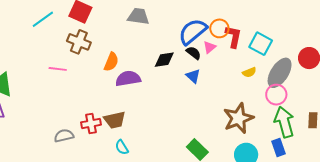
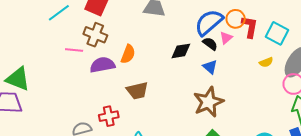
pink line: (58, 69) -> (74, 50), moved
purple semicircle: (128, 78) -> (102, 65), moved
brown star: (238, 118) -> (208, 102), moved
brown trapezoid: (115, 120) -> (137, 91), moved

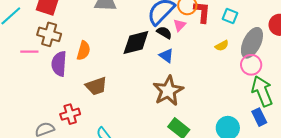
cyan square: (277, 33) -> (230, 16), size x0.7
black diamond: (181, 51) -> (136, 43), size x1.4
purple semicircle: (102, 65) -> (59, 64), turned -70

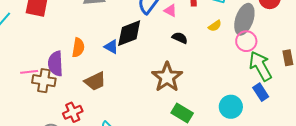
pink triangle: (180, 25) -> (170, 11), turned -40
black semicircle: (164, 33) -> (180, 38), moved
brown cross: (49, 34) -> (44, 81), moved
pink line: (29, 52) -> (29, 72), moved
blue triangle: (166, 56) -> (111, 47), moved

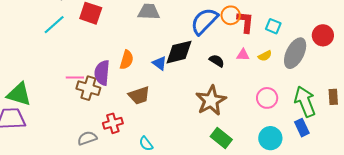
pink triangle: (170, 11) -> (243, 55), moved, turned -32
black semicircle: (180, 38) -> (217, 61), moved
pink circle: (246, 41) -> (267, 98), moved

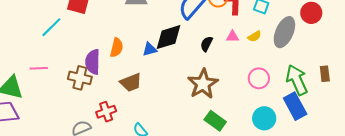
cyan line: (54, 25) -> (51, 27), moved
black semicircle: (217, 61) -> (207, 44), turned -91
blue triangle: (160, 63) -> (150, 49), turned -49
pink line: (75, 78) -> (39, 68), moved
blue rectangle: (302, 128) -> (295, 106), size x1.5

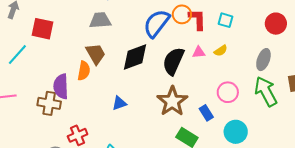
gray ellipse: (284, 32) -> (263, 60), moved, size x0.7
black semicircle: (207, 44) -> (173, 61), size x1.8
blue triangle: (150, 49) -> (119, 103), moved
brown trapezoid: (131, 82) -> (96, 54), moved, turned -95
blue rectangle: (295, 106) -> (206, 113), moved, size x0.6

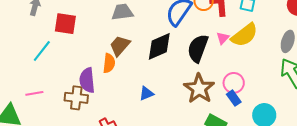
yellow semicircle: (221, 51) -> (244, 35), size x2.0
pink triangle: (199, 52) -> (223, 38), turned -40
brown trapezoid: (96, 54) -> (120, 46), turned -105
pink circle: (228, 92) -> (234, 83), moved

